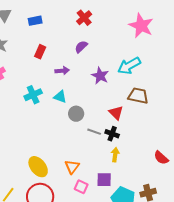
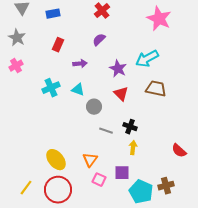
red triangle: (116, 113) -> (121, 94), moved
gray line: (94, 132) -> (106, 131), moved

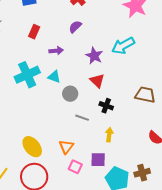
cyan cross: (51, 88) -> (27, 75), size x1.4
brown trapezoid: (156, 89) -> (145, 95), moved
black cross: (130, 127) -> (106, 106), moved

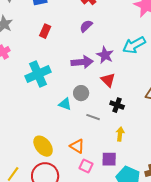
purple arrow: (56, 51) -> (82, 62), moved, size x1.5
cyan triangle: (54, 77) -> (65, 104), moved
orange triangle: (66, 147) -> (77, 146), turned -35

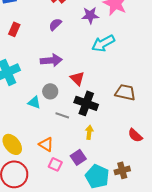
purple star: (105, 55) -> (90, 15), moved, turned -30
black cross: (117, 105) -> (86, 103), size x1.6
purple square: (109, 159) -> (78, 157), turned -35

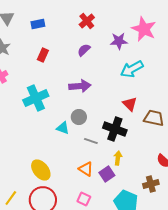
red triangle: (77, 78) -> (130, 104), moved
orange triangle: (46, 144) -> (86, 169), moved
purple square: (78, 157) -> (107, 174), moved
pink square: (55, 164) -> (84, 199), moved
brown cross: (122, 170) -> (151, 184), moved

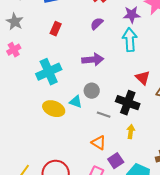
cyan arrow: (132, 69) -> (130, 40), moved, turned 115
yellow ellipse: (41, 170) -> (54, 109), moved, turned -30
purple square: (107, 174) -> (116, 161), moved

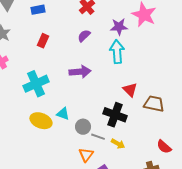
gray circle: (92, 91) -> (83, 127), moved
gray line: (104, 115) -> (98, 137), moved
yellow arrow: (131, 132) -> (118, 144), turned 112
orange triangle: (99, 143) -> (86, 155), turned 35

